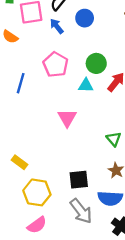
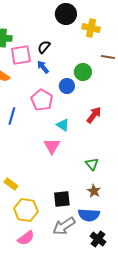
blue circle: (85, 18) -> (67, 86), moved
green circle: (96, 63) -> (83, 72), moved
cyan triangle: (86, 86) -> (63, 125), moved, turned 32
gray arrow: (81, 211) -> (64, 226), turned 95

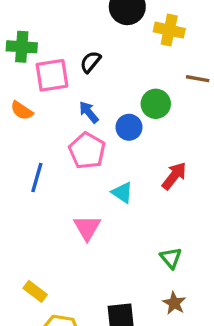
blue arrow: (43, 67) -> (89, 112), moved
pink triangle: (52, 146) -> (87, 228), moved

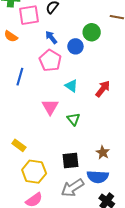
red arrow: (174, 176) -> (103, 89), moved
green triangle: (171, 258) -> (73, 119), moved

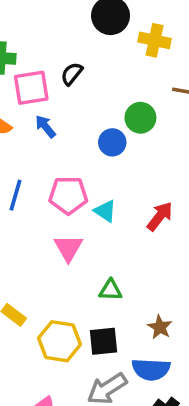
blue arrow: (51, 37) -> (45, 127), moved
pink pentagon: (50, 61) -> (68, 195), moved, turned -30
green triangle: (73, 119) -> (111, 290), moved, turned -48
yellow hexagon: (34, 172) -> (59, 341), moved

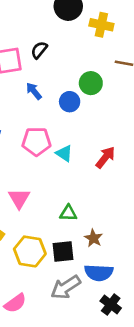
blue arrow: (45, 127) -> (34, 91), moved
pink triangle: (68, 248) -> (19, 198), moved
brown star: (160, 327) -> (93, 238), moved

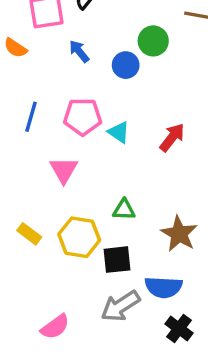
pink triangle: (19, 198) -> (64, 170), moved
brown star: (93, 238) -> (179, 234), moved, size x1.5
yellow hexagon: (30, 251) -> (79, 237), moved

